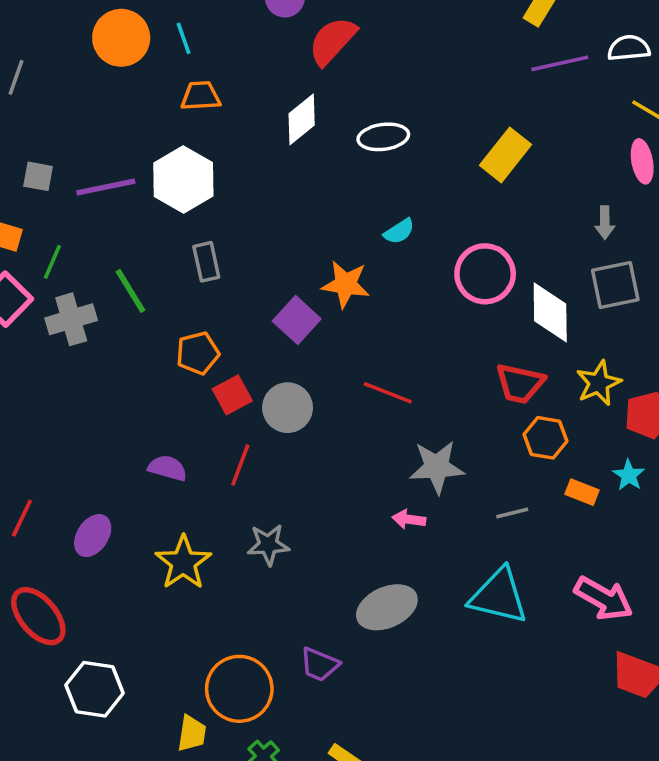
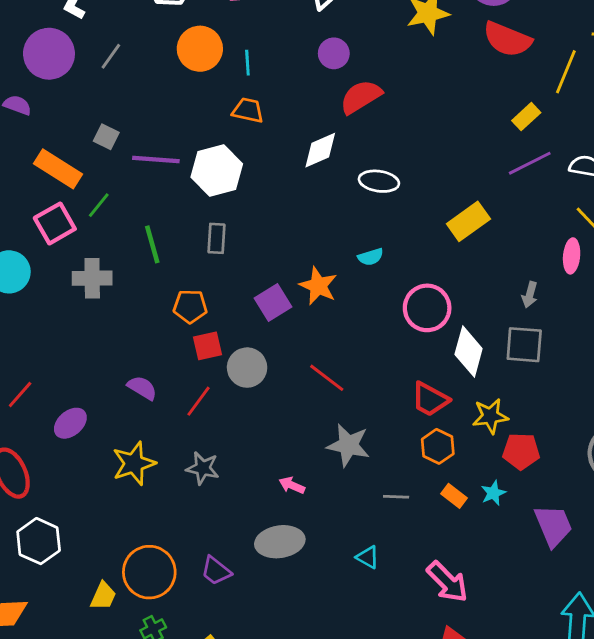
purple line: (560, 63) -> (530, 163), turned -30
gray cross: (71, 319) -> (92, 278), moved
pink arrow: (409, 519) -> (292, 485), moved
cyan triangle: (499, 596) -> (368, 557), size x0.5

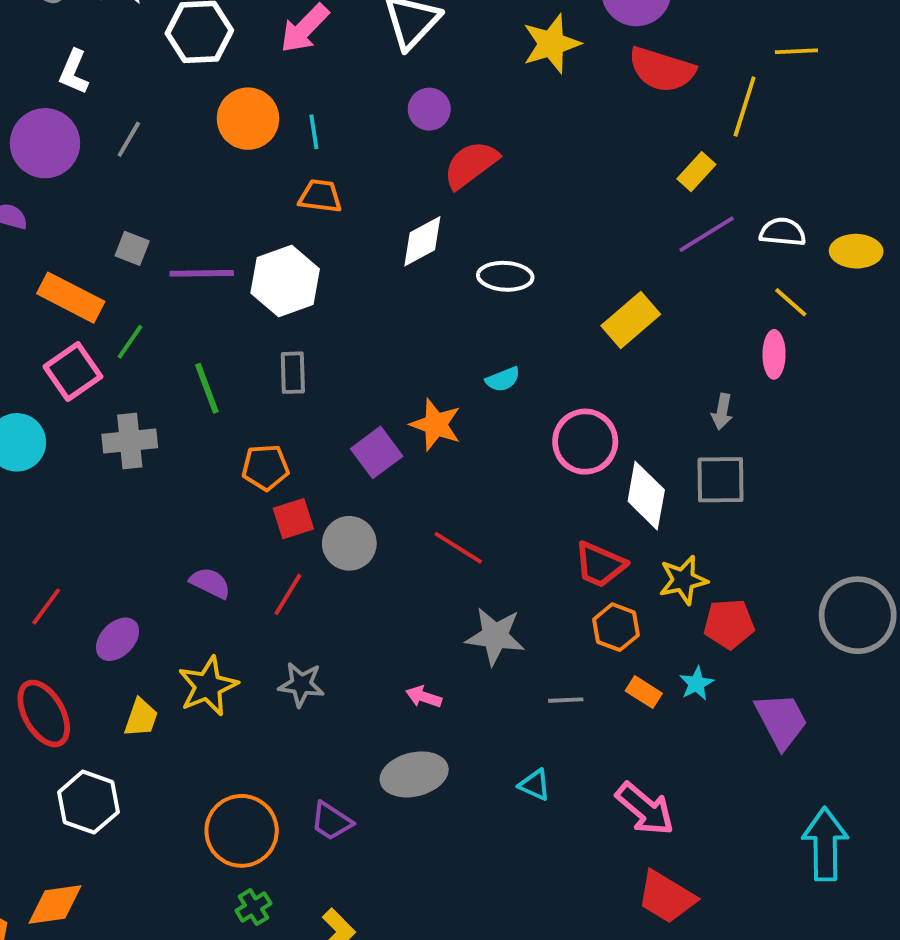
yellow trapezoid: (103, 596) -> (141, 718), moved

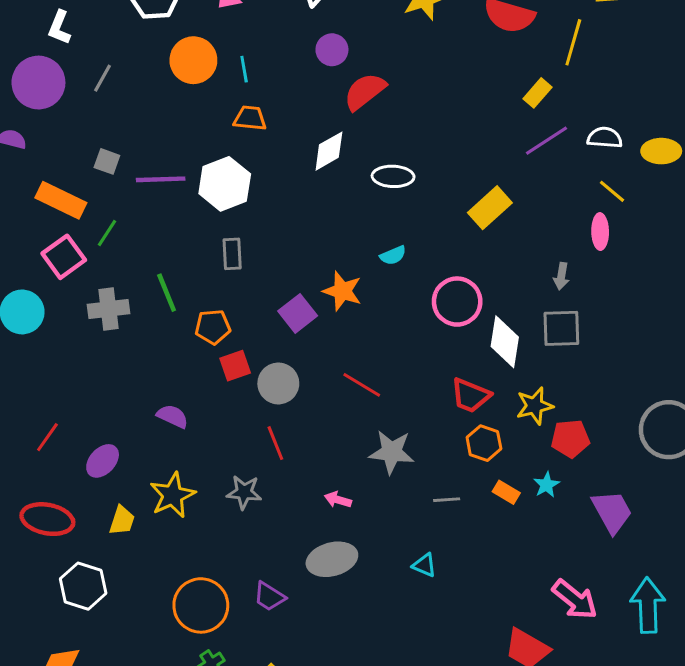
green line: (207, 388) -> (167, 293), moved
red line: (288, 594) -> (275, 443), moved, turned -52
red ellipse: (44, 713) -> (47, 519), turned -48
pink arrow: (645, 809) -> (575, 599), moved

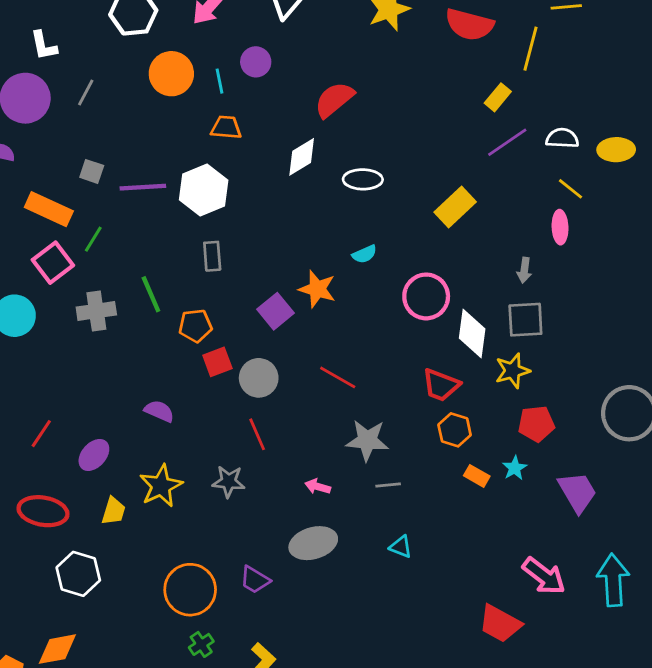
white L-shape: (59, 27) -> (44, 46), turned -32
purple circle: (332, 50) -> (256, 62), moved
yellow star: (535, 406) -> (512, 371), moved
gray line: (447, 500) -> (388, 485), moved

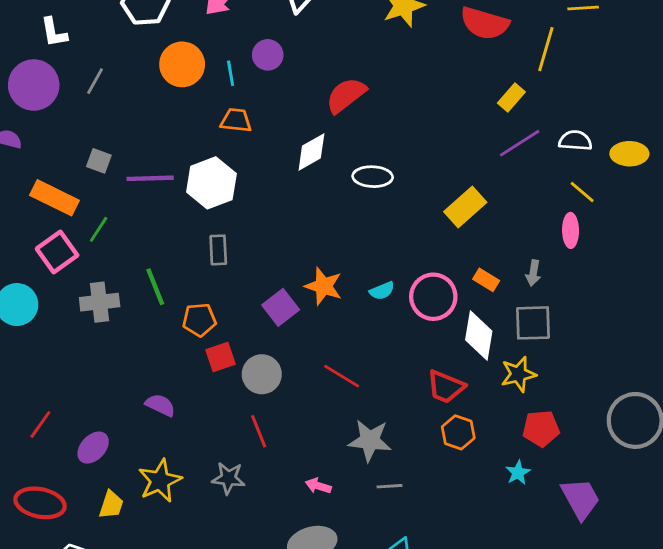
cyan semicircle: (365, 254) -> (382, 291), moved
orange rectangle: (477, 476) -> (486, 280), moved

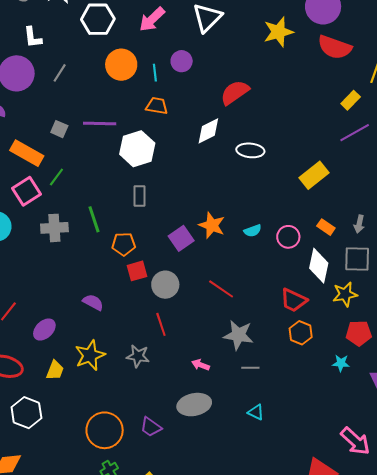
purple line: (150, 178) -> (100, 123), moved
pink circle: (433, 297) -> (288, 237), size x0.7
cyan star: (518, 473) -> (341, 363), turned 30

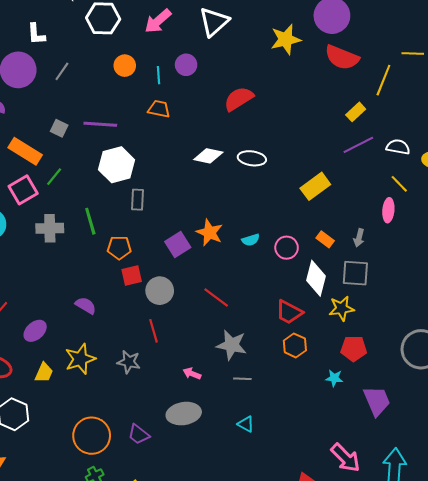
orange circle: (121, 65) -> (125, 66), size x0.7
white diamond: (208, 131) -> (208, 156), moved, turned 36
white hexagon: (137, 149) -> (117, 165), moved

